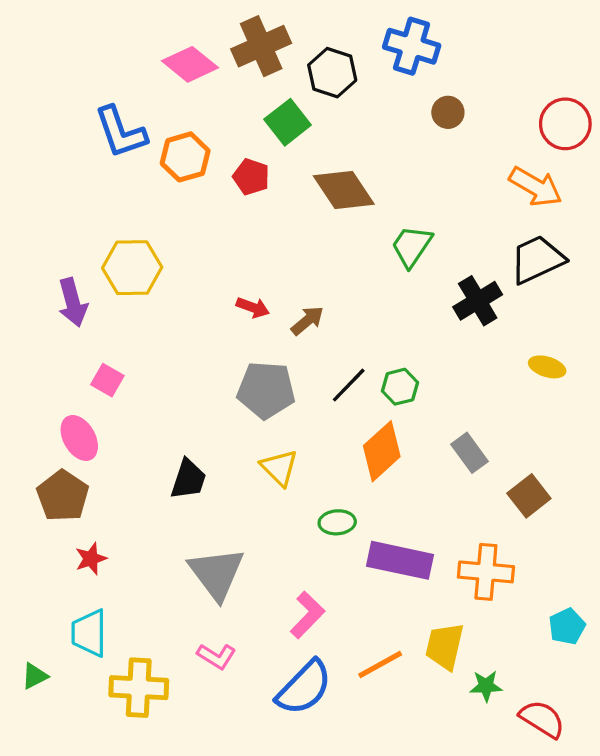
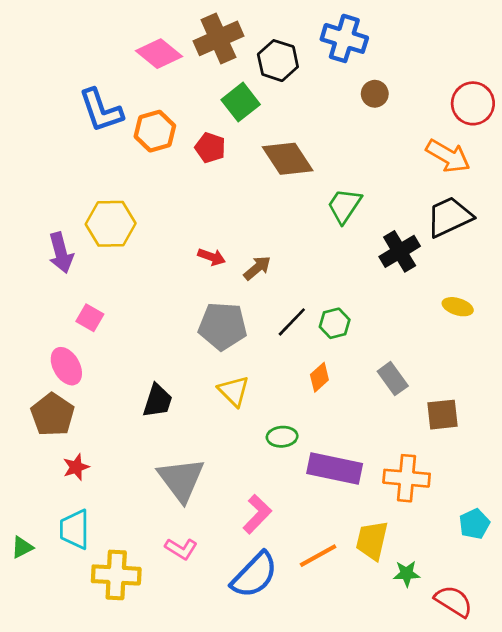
orange diamond: (382, 451) -> (319, 377), size x0.6
brown square: (529, 496) -> (442, 415), turned 32
green triangle: (35, 676) -> (22, 547), moved

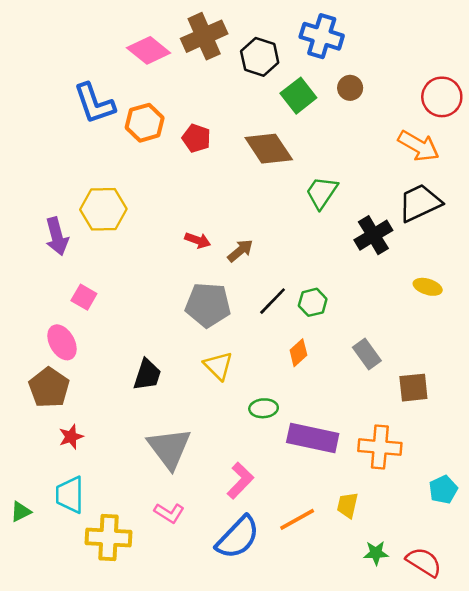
green square: (241, 102) -> (298, 96), moved
yellow trapezoid: (372, 540) -> (348, 505), size x0.7
green star: (407, 574) -> (376, 553), moved

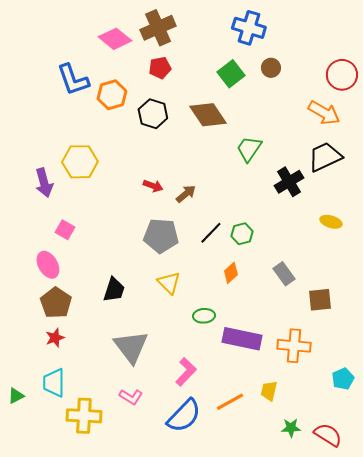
black hexagon: (260, 57) -> (153, 114), moved
red pentagon: (196, 138) -> (160, 68), moved, turned -30
brown pentagon: (49, 388) -> (56, 303), moved

